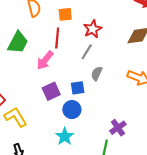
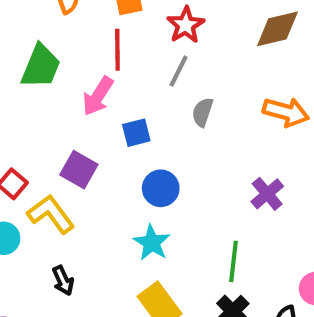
blue square: (78, 88) -> (136, 133), moved
purple square: (51, 91) -> (79, 170), moved, turned -30
purple cross: (118, 128) -> (267, 194), moved

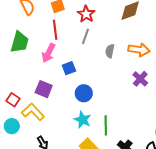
gray semicircle: (202, 112) -> (110, 51), moved
purple cross: (267, 194) -> (140, 79), moved
green line: (234, 261) -> (106, 125), moved

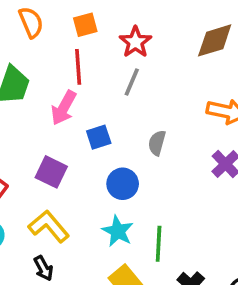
gray semicircle: (110, 51) -> (157, 143), moved
yellow L-shape: (33, 112) -> (49, 226), moved

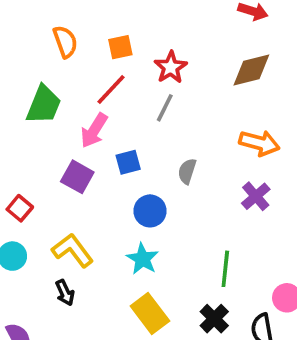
red line: (78, 67) -> (111, 90), turned 44
purple square: (51, 172) -> (77, 177), moved
green line: (159, 244) -> (225, 269), moved

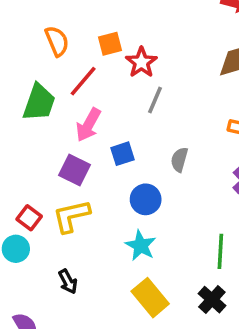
red star: (171, 67) -> (141, 62), moved
red line: (111, 90) -> (83, 81), moved
red square: (20, 208) -> (29, 218), moved
yellow L-shape: (73, 250) -> (71, 216), moved, turned -63

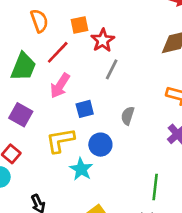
purple square: (75, 170) -> (21, 115), moved
yellow L-shape: (71, 216) -> (60, 140), moved
cyan star: (141, 246) -> (81, 169), moved

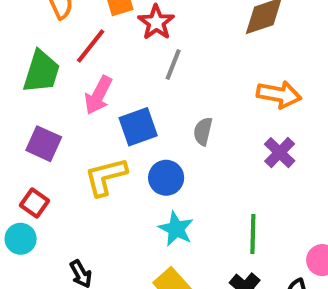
blue square: (85, 109) -> (138, 127), size x1.4
cyan star: (81, 169) -> (176, 229), moved

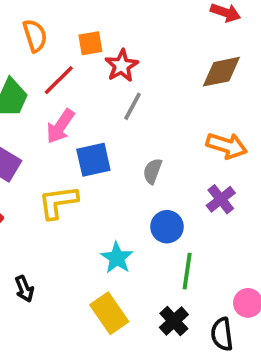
blue circle: (166, 178) -> (167, 227), moved

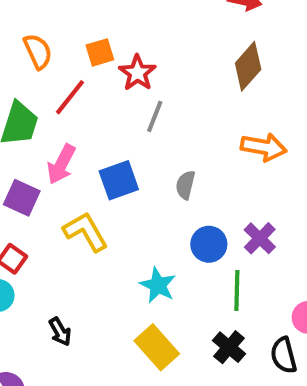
brown diamond: (221, 72) -> (248, 66), turned -30
pink arrow: (60, 126) -> (61, 164), moved
purple cross: (221, 199) -> (260, 238), moved
yellow L-shape: (58, 202) -> (86, 232), turned 75

